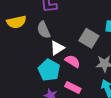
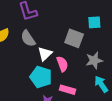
pink semicircle: (73, 61) -> (62, 64), turned 49

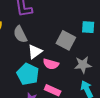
pink semicircle: (62, 64) -> (51, 64), turned 119

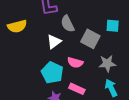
gray semicircle: (20, 34) -> (68, 24), moved
white triangle: (35, 52) -> (54, 42), moved

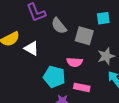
white triangle: (54, 42) -> (31, 48), moved, turned -42

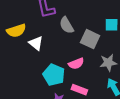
pink semicircle: (75, 62) -> (76, 64), turned -35

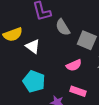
cyan pentagon: (54, 75) -> (34, 81), moved

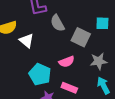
cyan pentagon: (34, 81) -> (40, 74), moved

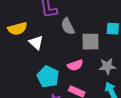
gray square: (81, 37) -> (90, 42), turned -30

